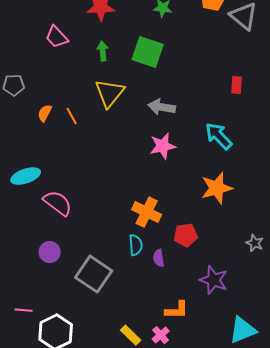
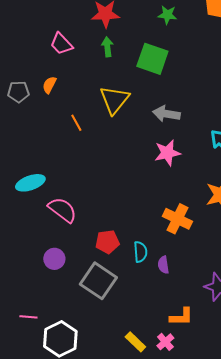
green arrow: (103, 51) -> (107, 47), moved
orange semicircle: (45, 113) -> (49, 85), moved
orange cross: (147, 212) -> (177, 219), moved
red pentagon: (186, 235) -> (107, 242), moved

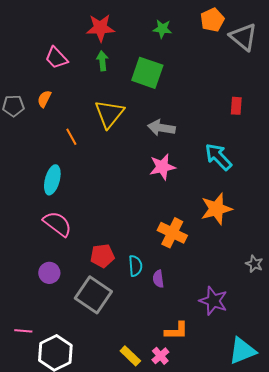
cyan ellipse: (30, 183) -> (52, 180), moved, turned -56

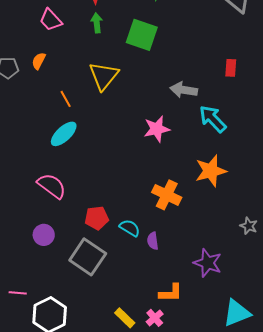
gray arrow: (161, 128) -> (184, 90), moved
cyan ellipse: (52, 180) -> (64, 134), moved, turned 32
cyan semicircle: (135, 266) -> (130, 228), turned -55

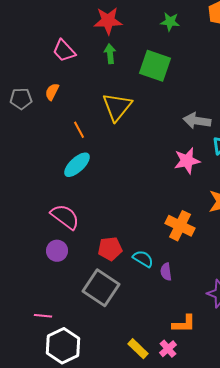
pink star: (157, 129) -> (187, 161), moved
purple circle: (44, 235) -> (57, 251), moved
pink line: (18, 293) -> (43, 316), moved

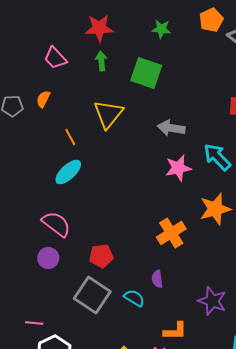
gray arrow: (197, 121) -> (171, 128), moved
orange cross: (180, 226) -> (171, 233), turned 32
cyan semicircle: (143, 259) -> (134, 298), moved

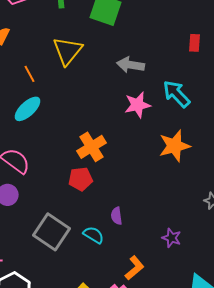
orange cross: (171, 233) -> (92, 147), moved
red pentagon: (101, 256) -> (81, 179), moved
purple star: (212, 301) -> (172, 238), size x0.7
orange L-shape: (175, 331) -> (135, 268), turned -40

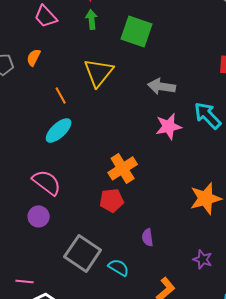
orange star: (175, 146) -> (206, 198), moved
cyan semicircle: (94, 235) -> (119, 267), moved

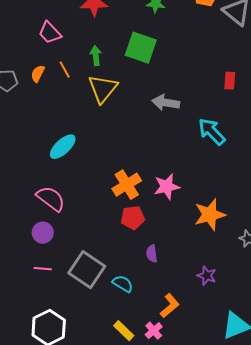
green arrow: (92, 19) -> (96, 56), moved
orange line: (61, 95) -> (65, 70), moved
pink star: (169, 126) -> (167, 187), moved
red pentagon: (112, 200) -> (133, 218), moved
pink line: (25, 281) -> (43, 269), moved

